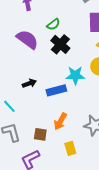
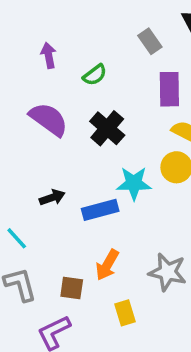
green semicircle: (53, 24) -> (95, 75), moved

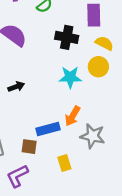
black cross: (107, 128) -> (67, 37), moved, turned -30
blue rectangle: (100, 210) -> (48, 129), moved
orange arrow: (107, 265) -> (73, 116), moved

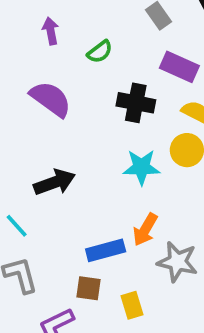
purple rectangle: (94, 15) -> (179, 67), turned -65
black arrow: (16, 87) -> (54, 182), size x1.5
brown square: (29, 147) -> (88, 288), moved

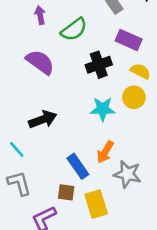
green semicircle: (100, 52) -> (74, 30), size x1.5
black cross: (136, 103) -> (99, 65), turned -30
blue rectangle: (106, 250) -> (78, 166), turned 70
yellow rectangle: (132, 305) -> (96, 204), size x1.5

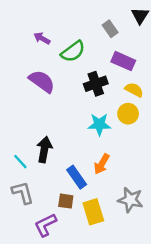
purple arrow: (40, 15) -> (42, 38), turned -49
black arrow: (43, 119) -> (44, 150), moved, turned -60
gray star: (127, 174) -> (130, 200), moved

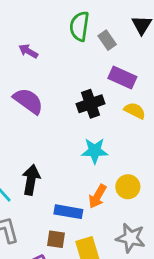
green semicircle: (73, 51) -> (79, 26), moved, turned 135
yellow circle: (128, 114) -> (128, 187), moved
blue rectangle: (77, 177) -> (68, 212), turned -45

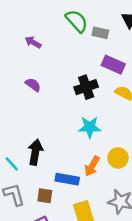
green semicircle: (79, 26) -> (77, 21), turned 130
gray rectangle: (107, 40) -> (100, 33), turned -42
purple semicircle: (28, 101) -> (33, 85), size x0.6
brown square: (56, 239) -> (45, 196), moved

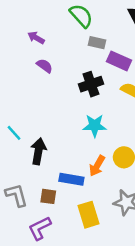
gray rectangle: (100, 33) -> (97, 43), moved
purple semicircle: (33, 85) -> (45, 66), moved
cyan line: (12, 164) -> (14, 133), moved

